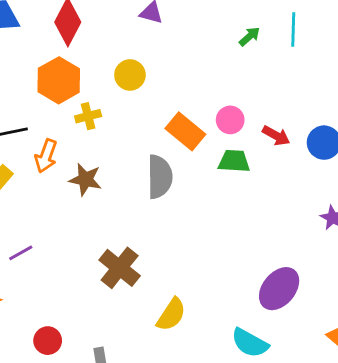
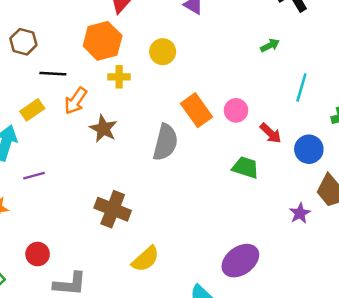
cyan line: (293, 29) -> (301, 88), moved
green trapezoid: (234, 161) -> (245, 167), moved
brown cross: (120, 268) -> (113, 209), turned -32

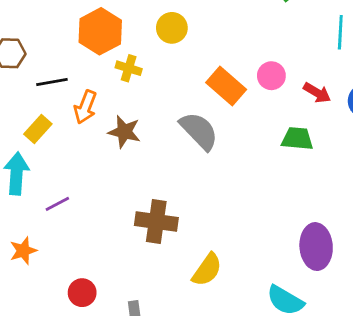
yellow cross: (119, 77) -> (129, 68), turned 30
gray semicircle: (165, 142) -> (199, 131), turned -45
purple ellipse: (240, 261) -> (316, 247), turned -45

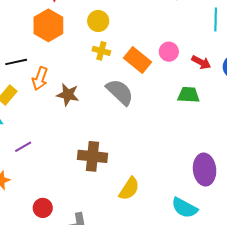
yellow cross: (129, 68) -> (101, 51), moved

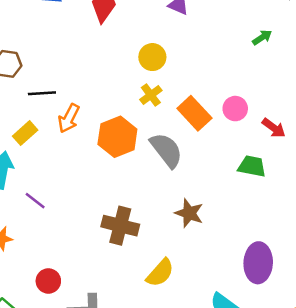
orange hexagon: (48, 25) -> (117, 137), moved
yellow cross: (101, 51) -> (151, 95), turned 30
brown star: (68, 95) -> (189, 213), moved
purple line: (23, 147) -> (35, 201), turned 60

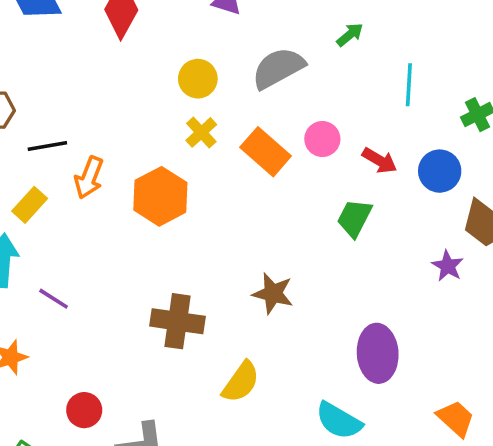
gray semicircle: (166, 150) -> (278, 68), moved, turned -75
green trapezoid: (252, 166) -> (354, 218), turned -68

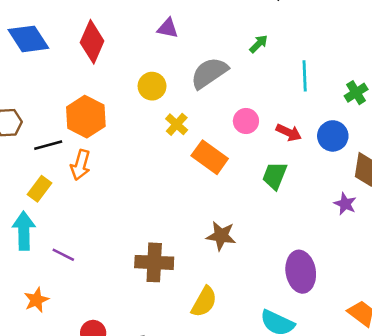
yellow cross: (201, 132) -> (177, 124), moved
orange rectangle: (266, 152) -> (210, 157), moved
orange hexagon: (160, 196) -> (86, 117), moved

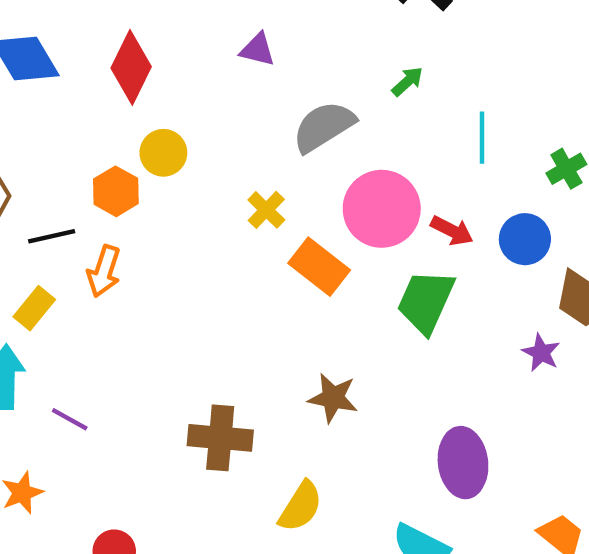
yellow circle: (152, 86) -> (163, 153), moved
orange hexagon: (86, 117) -> (116, 191), size x0.7
pink circle: (246, 121) -> (382, 209), size x1.8
green trapezoid: (275, 176) -> (426, 301), size x1.4

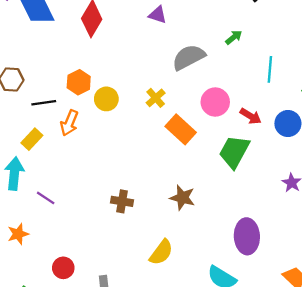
yellow circle: (163, 153) -> (106, 99), moved
pink circle: (382, 209) -> (215, 102), size x0.7
brown cross: (220, 438) -> (122, 201), moved, size x0.7

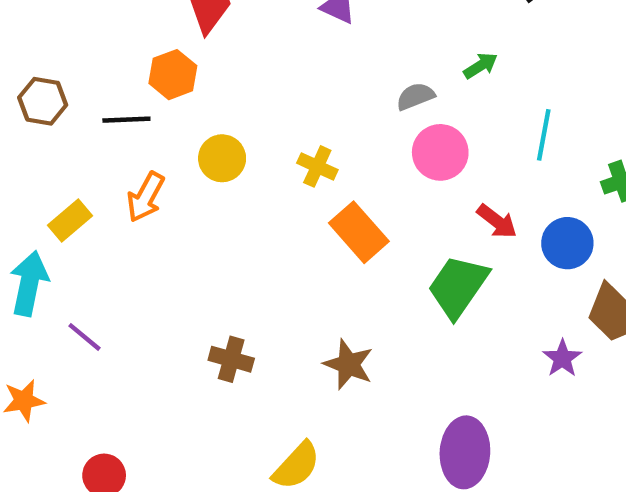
gray semicircle: (189, 57) -> (415, 96), moved, size x0.6
orange hexagon: (79, 82) -> (173, 75), moved
yellow cross: (156, 98) -> (317, 166), turned -30
pink circle: (215, 102) -> (440, 152), moved
black line: (44, 103) -> (126, 120), moved

